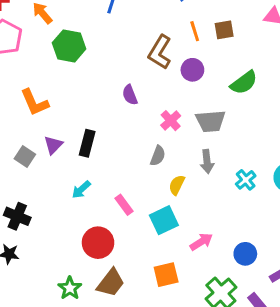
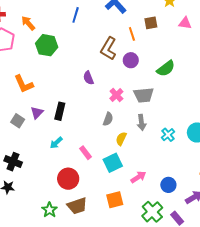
brown square: (224, 30) -> (151, 23), moved
brown trapezoid: (111, 283) -> (77, 206), turned 35

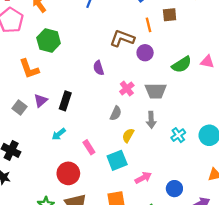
pink triangle: (185, 23) -> (207, 62), moved
green hexagon: (47, 45) -> (49, 40), moved
brown L-shape: (108, 49) -> (122, 38), turned 75

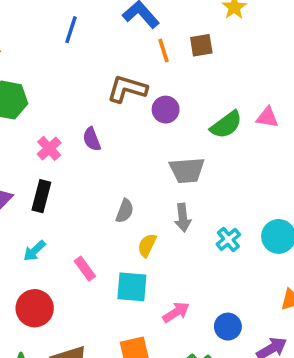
orange line: (149, 25) -> (164, 51), moved
pink cross: (127, 88) -> (49, 148), moved
cyan square: (117, 160) -> (132, 287), turned 30
red circle: (68, 173) -> (35, 308), moved

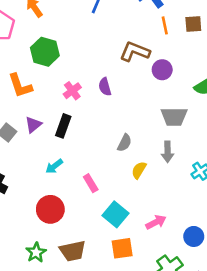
cyan square: (132, 287) -> (116, 214), moved, turned 30

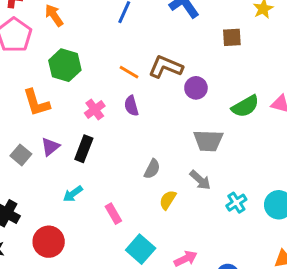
orange line: (165, 25) -> (129, 72), moved, turned -48
gray arrow: (168, 152) -> (200, 180), turned -48
red circle: (50, 209) -> (49, 242), moved

